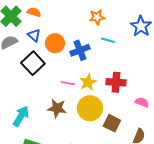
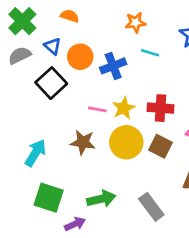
orange semicircle: (34, 12) -> (70, 16), moved
brown square: (112, 123) -> (161, 146), moved

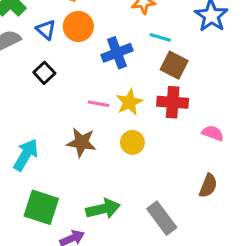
orange circle: (80, 57) -> (78, 26), moved
black square: (51, 83) -> (44, 73), size x0.6
yellow circle: (126, 142) -> (132, 142), size x0.6
brown square: (161, 146) -> (174, 65), moved

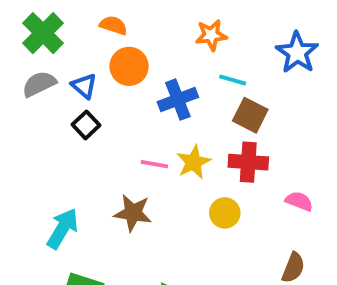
blue triangle: (46, 30) -> (84, 86), moved
yellow circle: (132, 142) -> (225, 213), moved

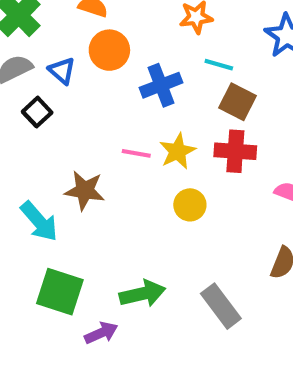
black square: (86, 125) -> (37, 112), moved
brown star: (133, 213) -> (85, 190), moved
yellow circle: (225, 213) -> (190, 205), moved
cyan arrow: (63, 229) -> (39, 221), turned 108

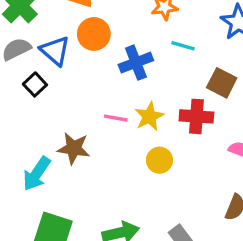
blue triangle: (62, 71) -> (55, 51), size x1.4
brown square: (237, 102) -> (222, 83), moved
cyan arrow: (39, 221) -> (37, 174), turned 75

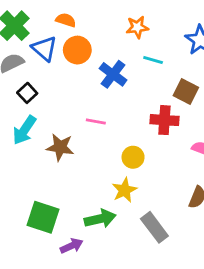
blue triangle: (55, 51) -> (44, 49), moved
blue cross: (136, 63) -> (113, 74), turned -32
yellow star: (149, 116) -> (124, 190), moved
cyan arrow: (37, 174) -> (24, 130), moved

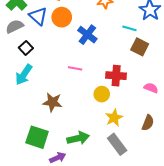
cyan line: (153, 60) -> (129, 28), moved
red cross: (164, 120) -> (116, 76), moved
brown star: (60, 147) -> (52, 102), moved
yellow star: (124, 190) -> (114, 118), moved

